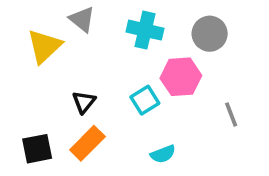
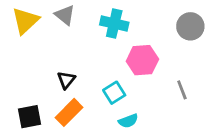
gray circle: (210, 34) -> (190, 26), moved
yellow triangle: (44, 46) -> (25, 21), moved
cyan square: (145, 100) -> (114, 93), moved

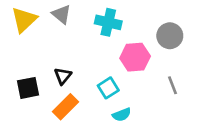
gray circle: (190, 26) -> (170, 36), moved
black square: (30, 117) -> (28, 88), moved

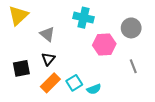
gray triangle: (61, 14) -> (47, 34), moved
cyan square: (108, 88) -> (74, 83), moved

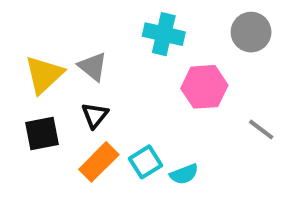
yellow triangle: (18, 16) -> (44, 75), moved
gray circle: (131, 28) -> (251, 32), moved
gray line: (133, 66) -> (261, 129), turned -32

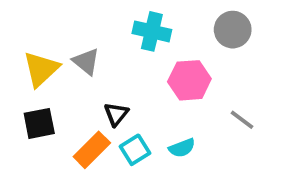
black triangle: (95, 115) -> (116, 114), moved
cyan semicircle: (184, 174) -> (182, 148), moved

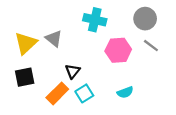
gray line: (242, 120) -> (151, 46), moved
cyan semicircle: (182, 148) -> (125, 92), moved

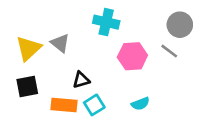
gray circle: (145, 19) -> (180, 25), moved
black triangle: (73, 71) -> (81, 80), turned 35
orange rectangle: (57, 93) -> (64, 105), turned 50

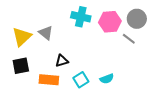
pink hexagon: (132, 56) -> (110, 22), moved
cyan square: (94, 105) -> (81, 80), moved

